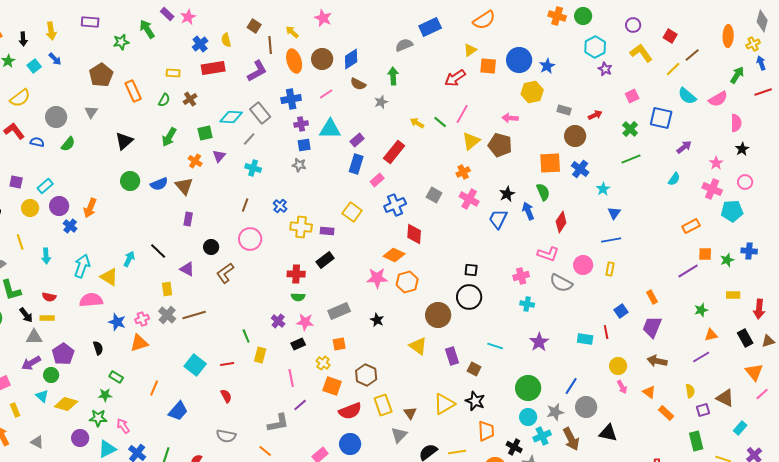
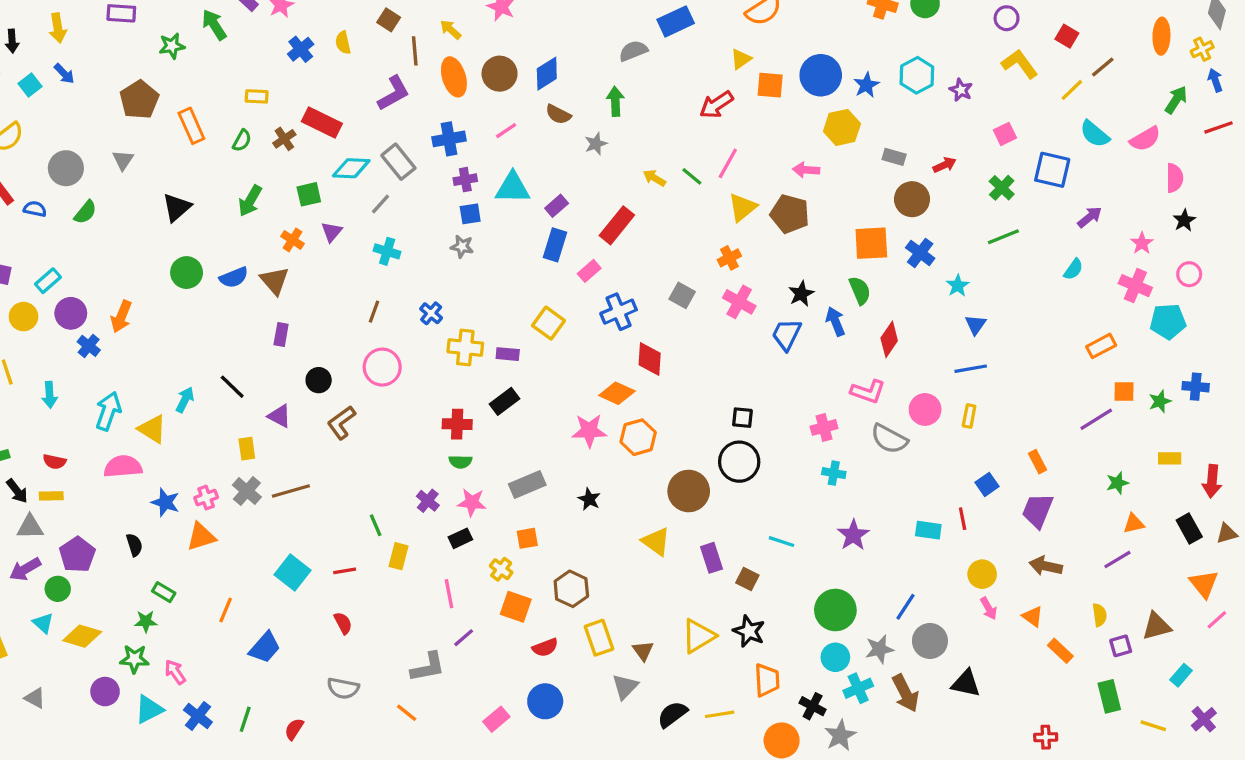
cyan hexagon: (595, 47) -> (917, 75), moved
red rectangle: (213, 68) -> (322, 123), moved, turned 35
brown triangle: (725, 398) -> (1157, 626), turned -42
red semicircle: (350, 411) -> (545, 647), size x0.7

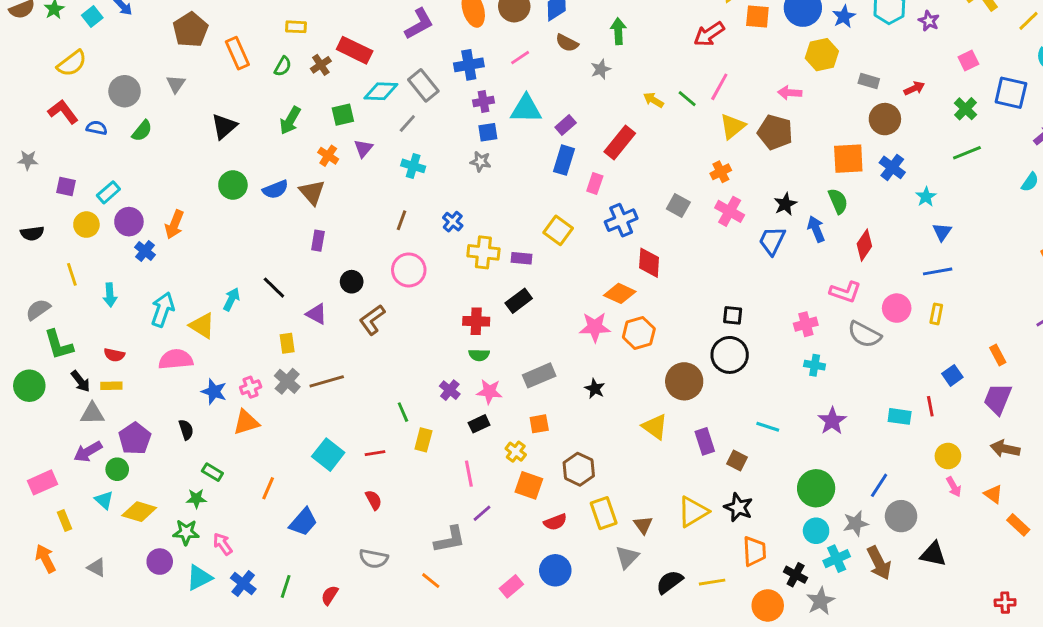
pink rectangle: (589, 271) -> (595, 184), turned -30

